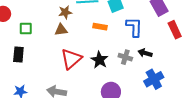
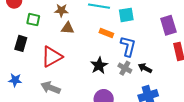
brown star: (65, 12) -> (61, 10), moved
blue L-shape: (134, 27) -> (128, 46), moved
red triangle: (71, 59) -> (52, 57), moved

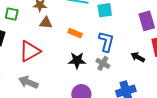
orange rectangle: (106, 33) -> (75, 33), moved
black star: (99, 65) -> (77, 60), turned 30
black arrow: (145, 68) -> (138, 57), moved

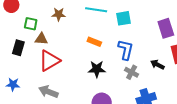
brown triangle: (46, 23) -> (41, 39), moved
gray cross: (103, 63) -> (132, 72), moved

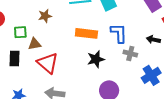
orange rectangle: (94, 42) -> (86, 33), size x1.5
red triangle: (49, 61) -> (48, 63), turned -35

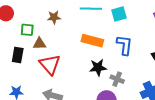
gray cross: (130, 53) -> (117, 79), moved

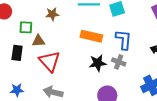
gray cross: (117, 79) -> (119, 62), moved

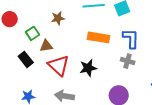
green square: (26, 27) -> (33, 33), turned -32
black rectangle: (17, 53) -> (26, 59), turned -42
black star: (98, 63) -> (88, 68), moved

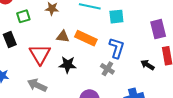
brown triangle: (46, 46) -> (63, 37), moved

